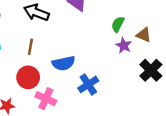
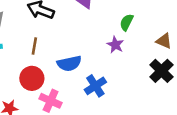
brown triangle: (144, 35) -> (164, 41), moved
purple star: (124, 46) -> (115, 45), moved

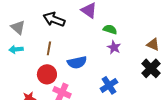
green semicircle: (127, 22) -> (110, 29), moved, turned 80
blue cross: (95, 86) -> (109, 85), moved

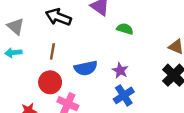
purple star: (114, 47) -> (120, 70), moved

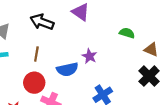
green semicircle: (125, 29) -> (127, 33), moved
purple star: (120, 70) -> (89, 56), moved

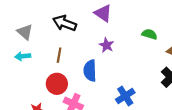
purple star: (89, 56) -> (106, 45), moved
blue semicircle: (67, 69) -> (90, 71), turned 100

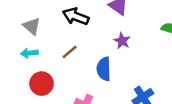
brown line: (59, 55) -> (70, 52), turned 40
red circle: (57, 84) -> (42, 84), moved

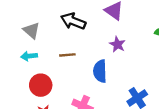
brown line: (70, 52) -> (67, 55), turned 35

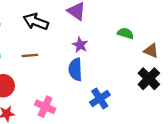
blue semicircle: (100, 71) -> (75, 69), moved

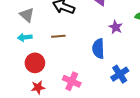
purple star: (80, 45) -> (116, 27), moved

